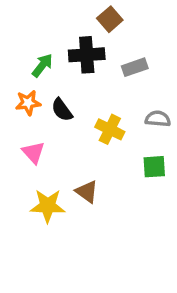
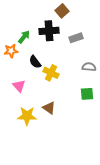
orange star: (28, 103) -> (11, 51), moved
yellow cross: (110, 129) -> (51, 73), moved

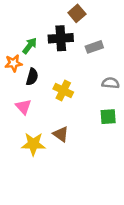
black semicircle: (35, 62) -> (32, 77), moved, turned -128

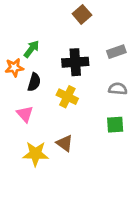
black cross: (61, 38) -> (75, 62), moved
gray rectangle: (94, 47) -> (116, 52), moved

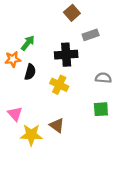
gray rectangle: (116, 52) -> (91, 35), moved
pink triangle: (25, 114) -> (15, 114), moved

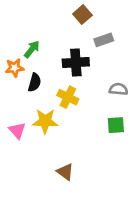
brown triangle: (57, 125) -> (65, 172), moved
yellow star: (31, 135) -> (45, 121), moved

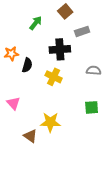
green arrow: (32, 49) -> (36, 23), moved
yellow star: (45, 121) -> (50, 122), moved
green square: (116, 125) -> (92, 107), moved
brown triangle: (65, 172) -> (30, 136), moved

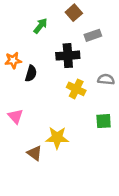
yellow cross: (54, 77) -> (76, 89), moved

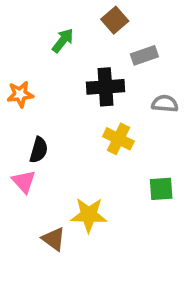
black semicircle: (31, 73) -> (39, 150), moved
gray semicircle: (106, 79) -> (165, 104), moved

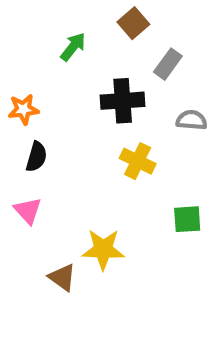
gray rectangle: (144, 55) -> (168, 64), turned -35
black semicircle: (39, 150) -> (36, 157), moved

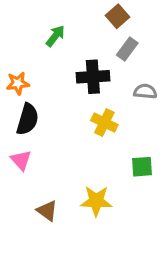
brown square: (133, 23) -> (117, 16), moved
black semicircle: (36, 157) -> (28, 119), size x1.4
yellow star: (103, 249) -> (96, 201), moved

